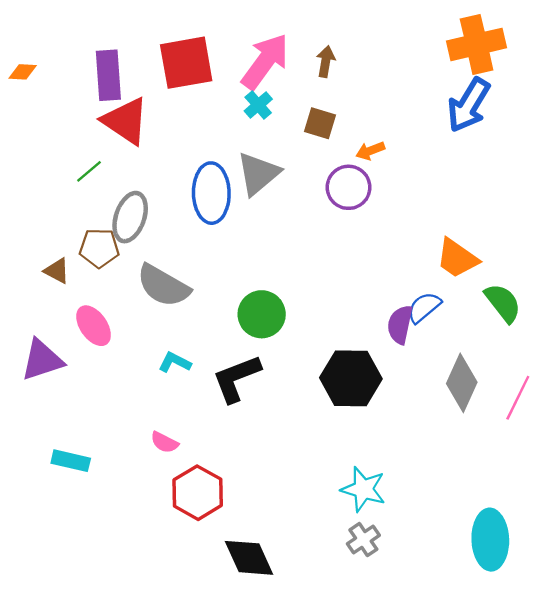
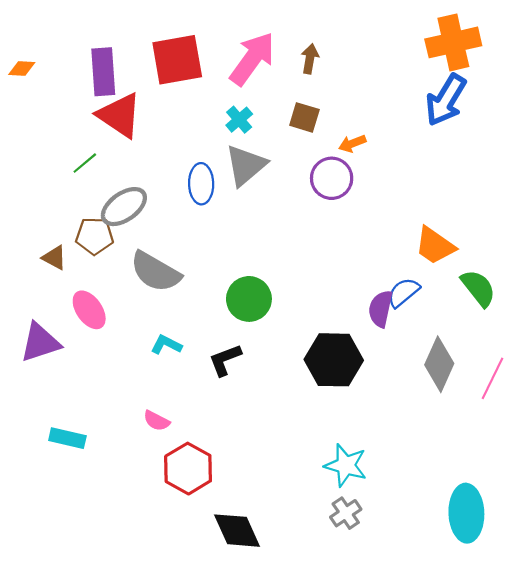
cyan cross: (258, 105) -> (239, 120), moved
blue ellipse: (211, 193) -> (201, 184), size x0.7
gray ellipse: (130, 217) -> (124, 207), turned 36
black L-shape: (236, 378) -> (225, 360), size x0.7

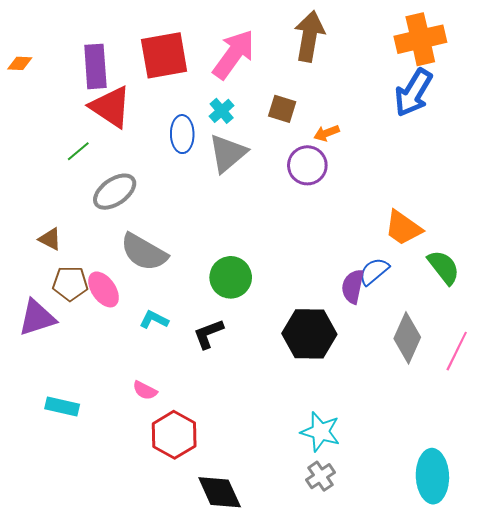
brown arrow: (310, 59) -> (309, 36), moved, size x1.8
blue ellipse: (201, 184) -> (182, 134), moved
brown pentagon: (95, 236) -> (70, 283), moved
pink ellipse: (89, 310) -> (104, 289), moved

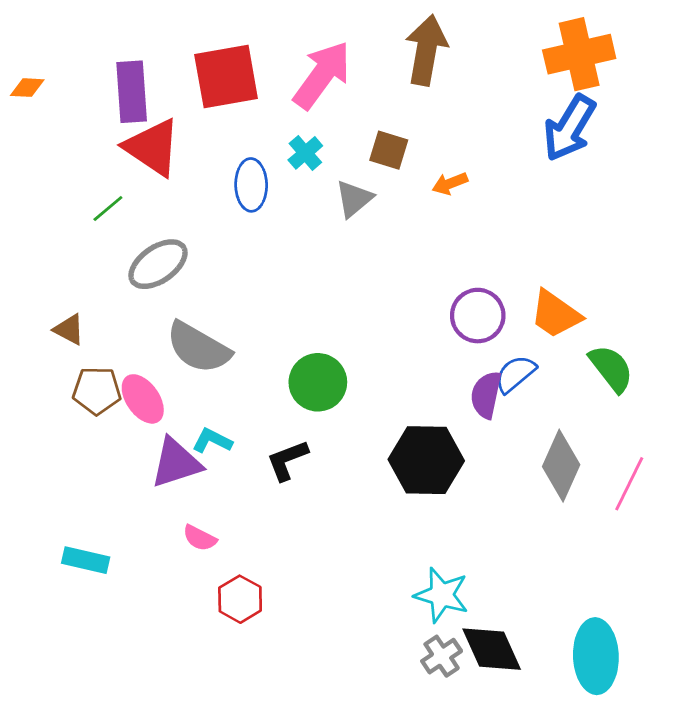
gray triangle: (228, 153) -> (354, 199), moved, size x0.7
purple circle: (307, 165) -> (478, 316), moved
purple triangle: (37, 318) -> (176, 463), moved
red hexagon: (174, 435) -> (240, 599), size x0.7
black diamond: (220, 492) -> (492, 649), moved

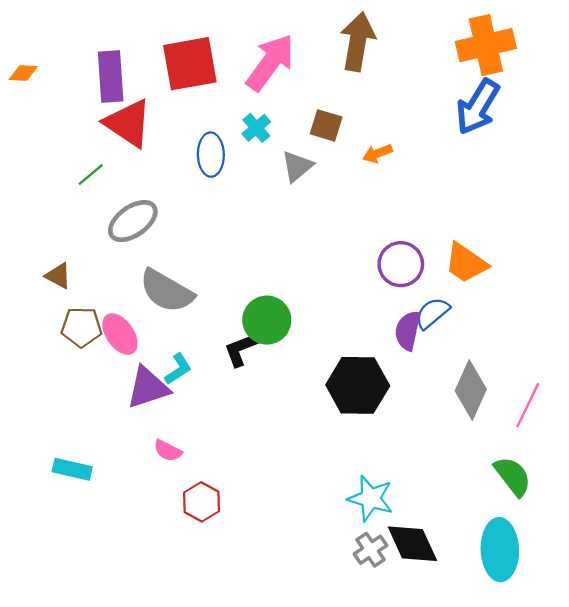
green semicircle: (611, 368) -> (513, 476), moved
cyan L-shape: (212, 441) -> (178, 369), turned 120
black L-shape: (287, 460) -> (241, 349), moved

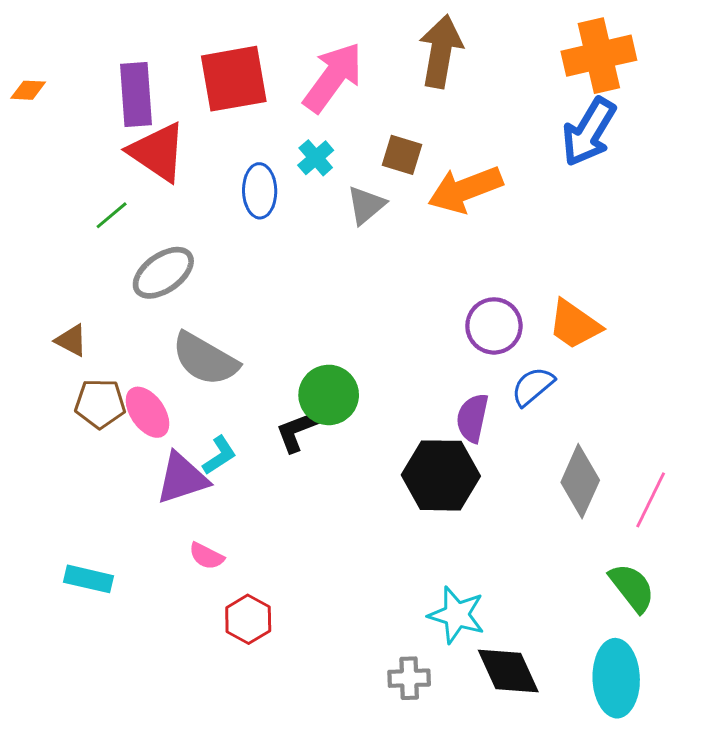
orange arrow: (377, 153) -> (465, 189), size x2.0
purple semicircle: (408, 331) -> (472, 418), moved
gray cross: (370, 550) -> (409, 678), moved, turned 32

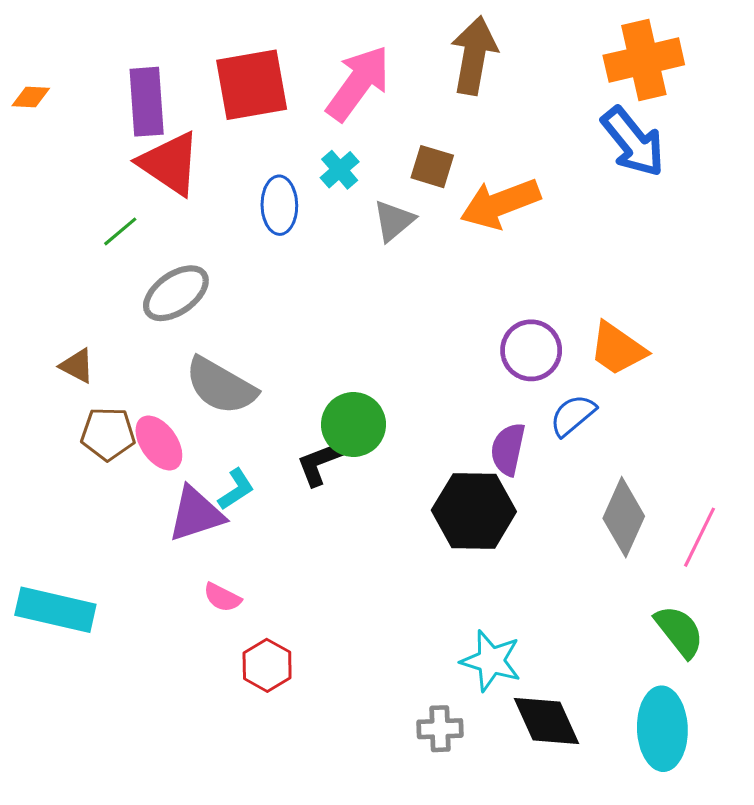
blue arrow: (589, 132) -> (633, 142), turned -70
cyan rectangle: (89, 579) -> (55, 610), moved, size x1.5

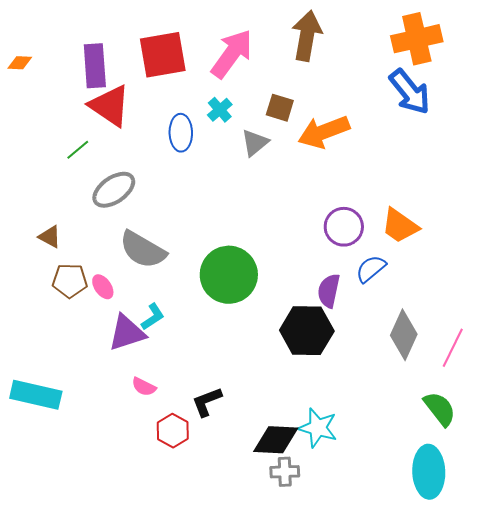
green circle: (354, 424) -> (229, 275), size x1.4
pink ellipse: (159, 443) -> (103, 287), size x0.7
black L-shape: (320, 463) -> (207, 402), moved
black diamond: (547, 721) -> (276, 440), moved, turned -63

